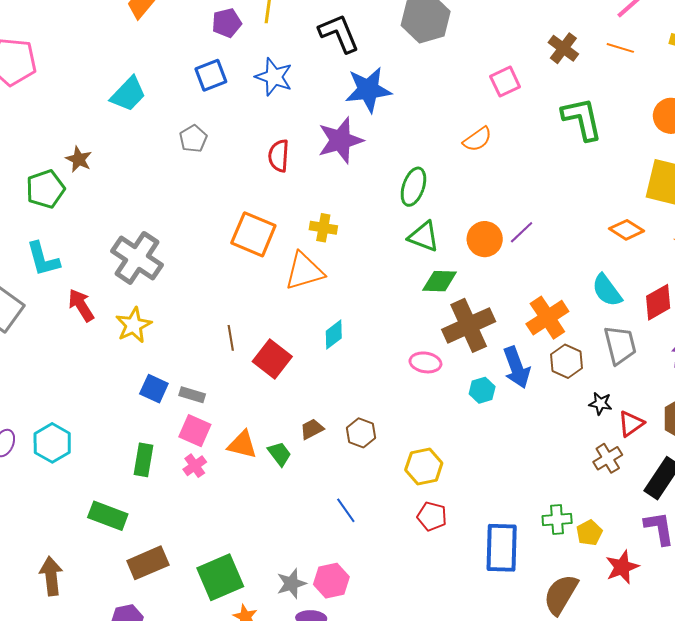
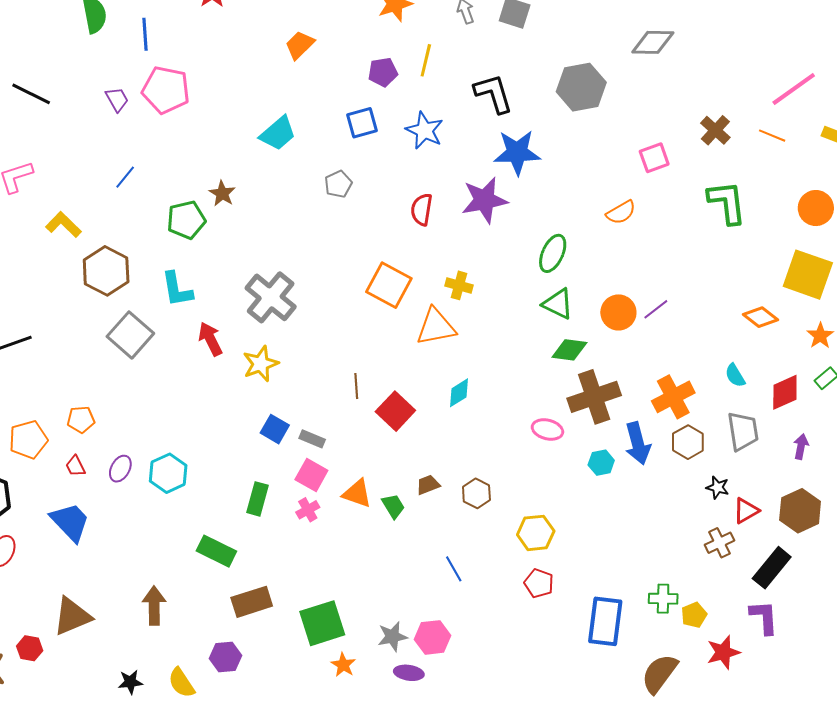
cyan semicircle: (607, 290) -> (735, 375), size x0.7

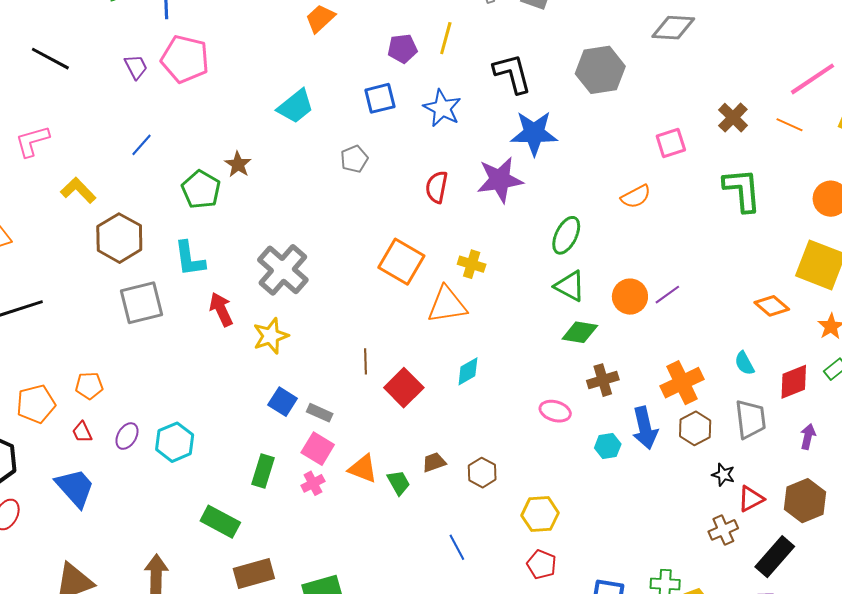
green pentagon: (186, 220) -> (201, 190), turned -30
gray square: (130, 335) -> (141, 303), turned 33
brown cross: (594, 397) -> (603, 380), size x0.6

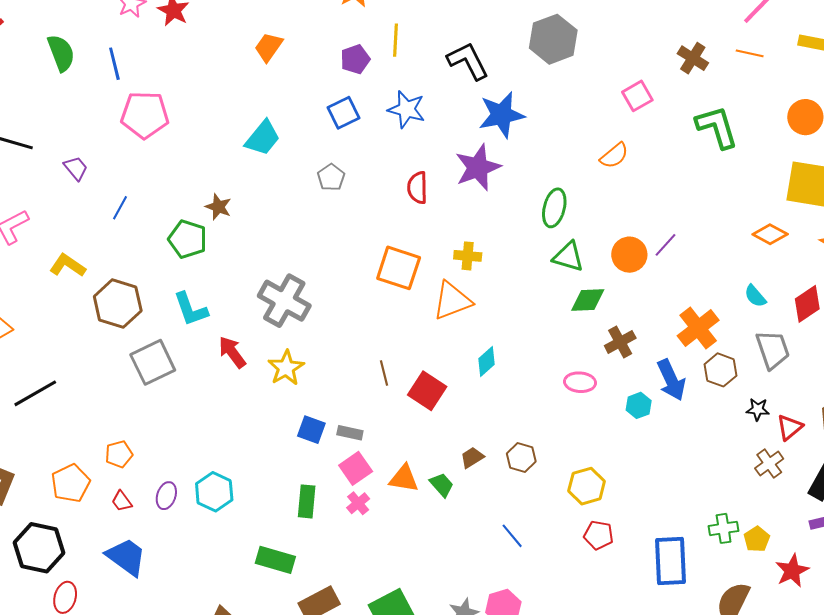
purple trapezoid: (136, 67) -> (76, 168), moved
pink square: (318, 449) -> (356, 468), turned 36

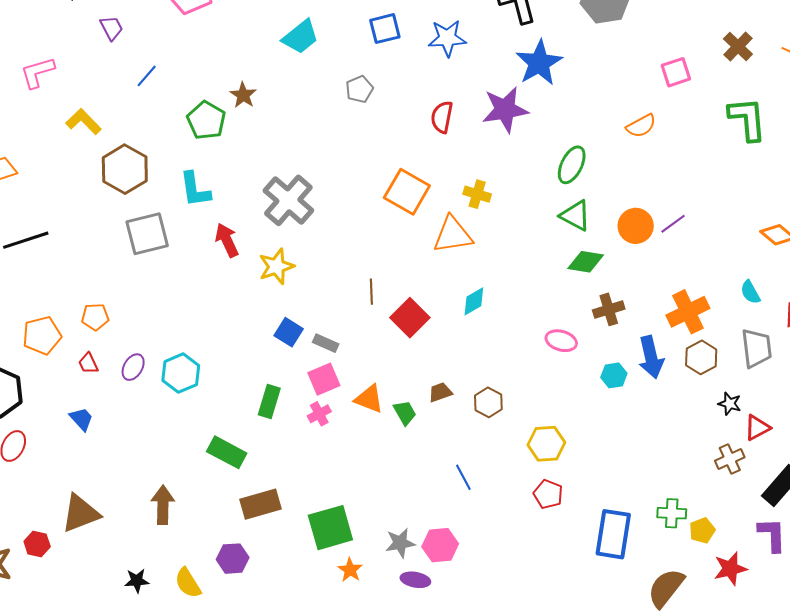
blue star: (407, 109) -> (447, 38), turned -30
blue star: (502, 115) -> (539, 63), turned -30
blue trapezoid: (126, 557) -> (81, 419), size x0.6

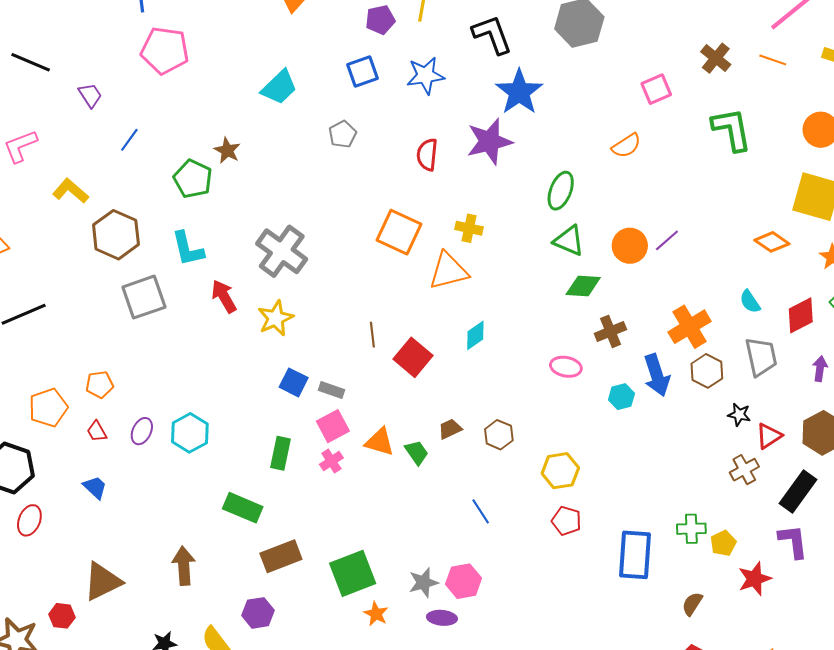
brown semicircle: (666, 588) -> (692, 604), size x0.6

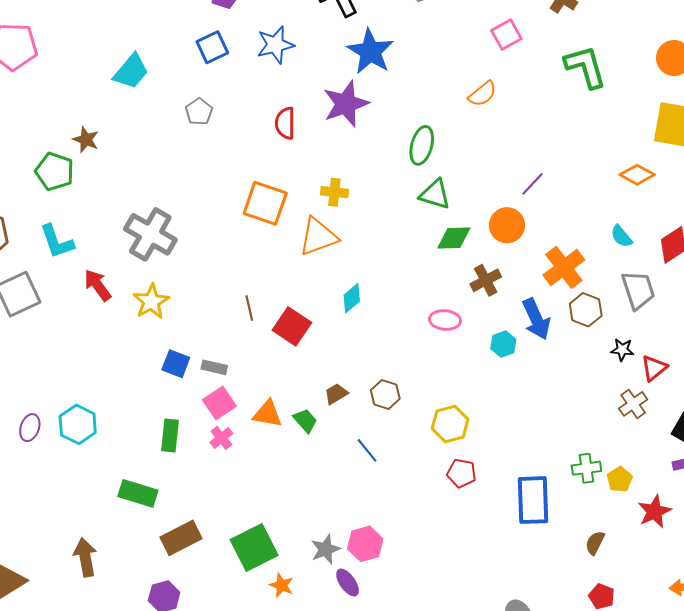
orange circle: (630, 246) -> (507, 225), moved
blue line: (481, 511) -> (367, 450), moved
purple ellipse: (442, 618) -> (348, 583), turned 56

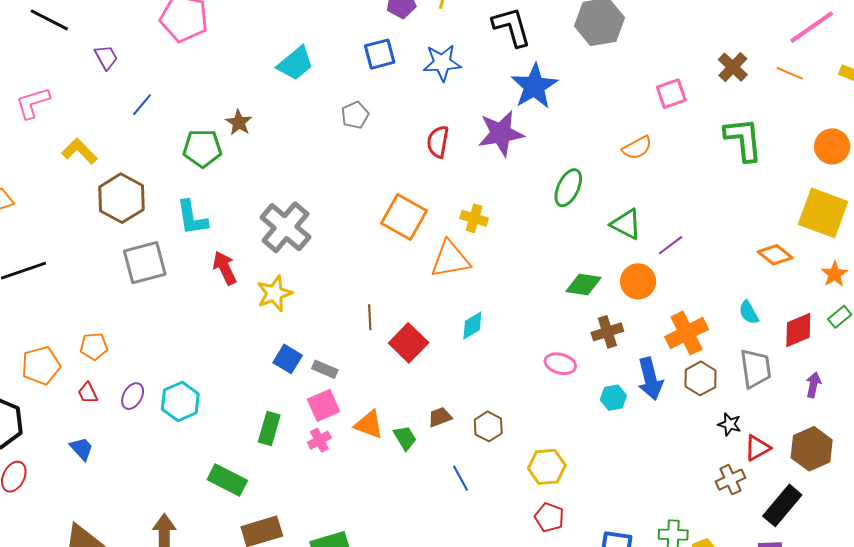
green pentagon: (55, 171) -> (202, 148), turned -30
green triangle: (435, 194) -> (626, 224), moved

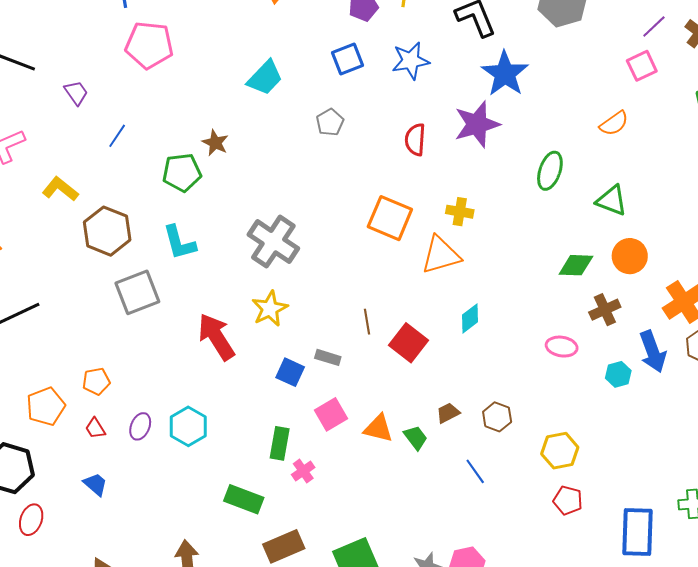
purple line: (670, 245) -> (654, 27), moved
red arrow: (225, 268) -> (216, 337), moved, size x1.4
gray rectangle: (325, 369) -> (328, 357), moved
pink cross: (319, 440) -> (303, 471), moved

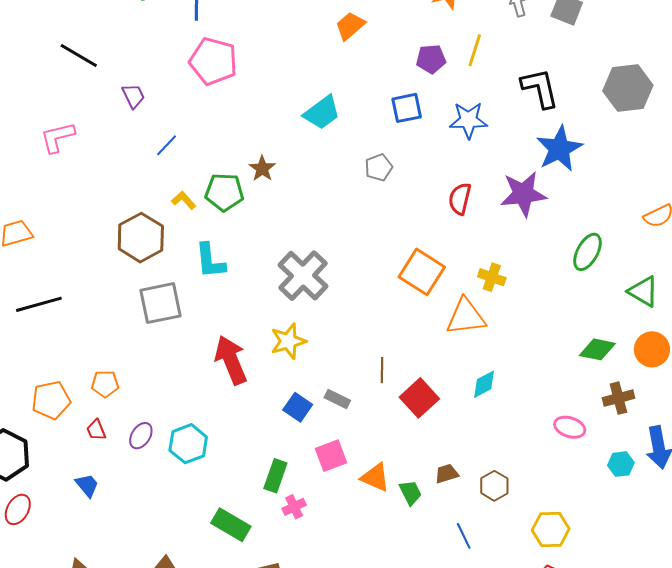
yellow L-shape: (60, 189) -> (184, 200), moved, size x0.7

